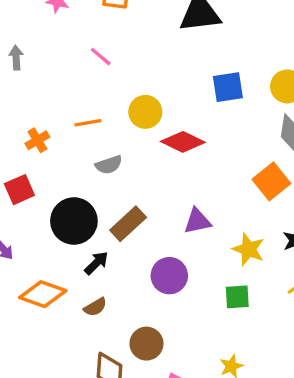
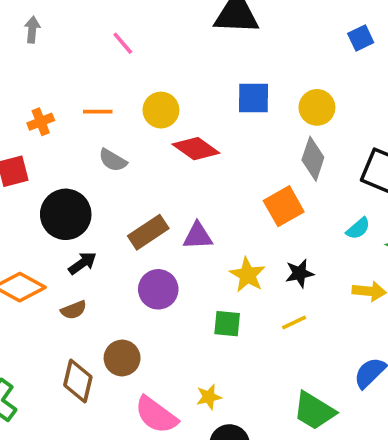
gray semicircle: (109, 165) -> (113, 160), turned 40
brown rectangle: (128, 224) -> (148, 232), moved

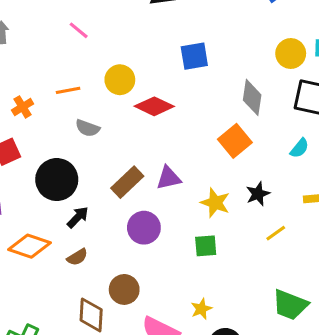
yellow circle: (317, 107) -> (291, 54), moved
yellow line: (294, 323) -> (276, 233), moved

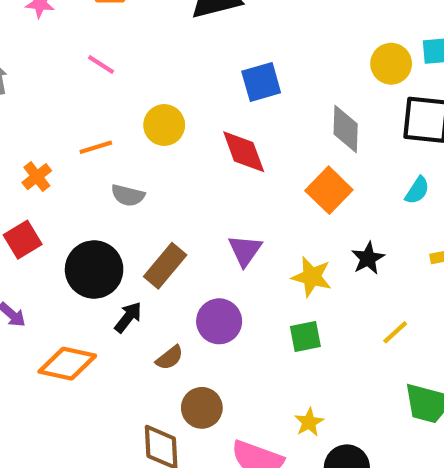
red diamond: (154, 106) -> (244, 152), moved, turned 51
purple triangle: (169, 178) -> (245, 250), turned -36
brown rectangle: (127, 182) -> (165, 266), moved
yellow line: (276, 233) -> (395, 332), moved
brown semicircle: (77, 257) -> (170, 358), moved

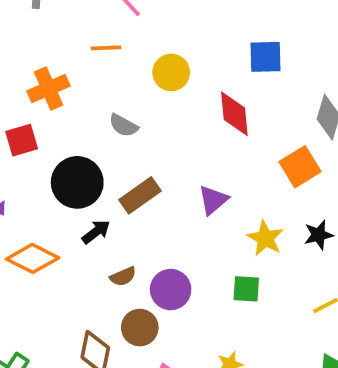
orange line: (96, 147) -> (106, 48), moved
orange cross: (37, 177) -> (48, 88), size x1.5
purple circle: (219, 321) -> (171, 290), moved

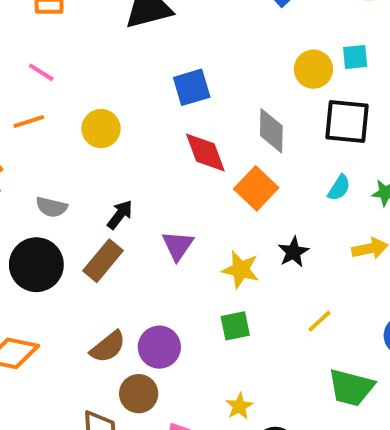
red diamond: (234, 114) -> (205, 152), moved
gray semicircle: (123, 125) -> (51, 207), moved
black arrow: (96, 232) -> (120, 215), moved
brown semicircle: (123, 276) -> (108, 347), size x1.4

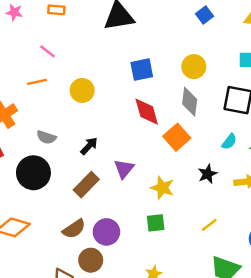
yellow circle: (313, 69) -> (194, 67), moved
black star: (293, 252) -> (207, 174), moved
brown rectangle: (103, 261) -> (86, 185), moved

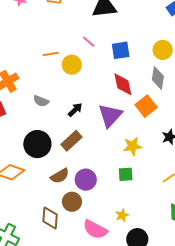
pink line: (48, 51) -> (89, 42), moved
orange line: (37, 82) -> (51, 54), moved
purple triangle: (124, 169) -> (110, 115), moved, size x1.5
black circle: (33, 173) -> (37, 144), moved
yellow star: (162, 188) -> (132, 146), turned -30

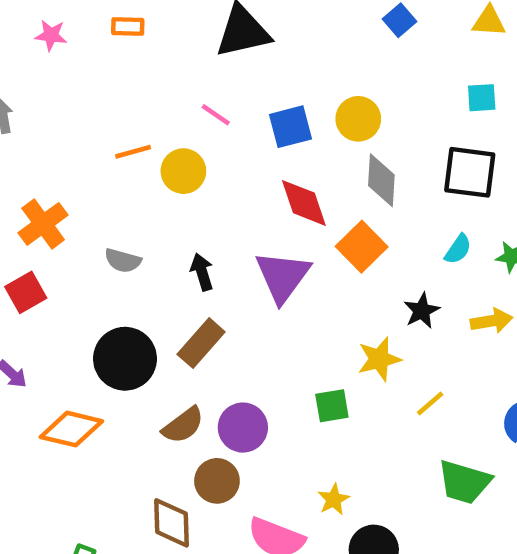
yellow circle: (163, 50) -> (358, 119), moved
black arrow: (75, 110) -> (202, 272), turned -56
yellow star: (132, 146) -> (379, 359), moved

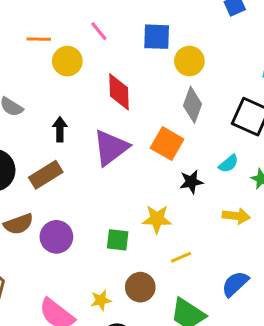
blue square: (290, 127) -> (157, 37), moved
red diamond: (304, 203) -> (119, 92), moved
orange square: (362, 247) -> (167, 144), turned -32
black star: (422, 311) -> (191, 182), moved
brown circle: (217, 481) -> (140, 287), moved

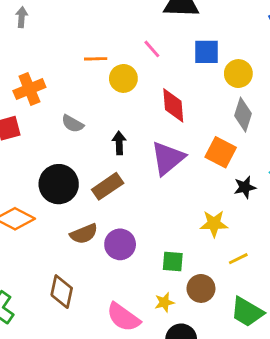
green square: (118, 240) -> (173, 262), moved

